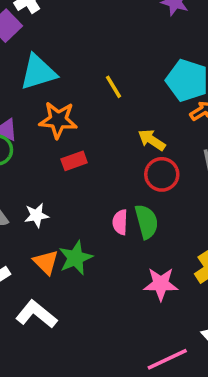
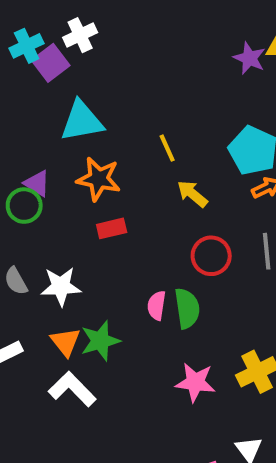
yellow arrow: (152, 140) -> (192, 194), moved
white star: (37, 215) -> (61, 286), size x1.4
white L-shape: (36, 314) -> (72, 389), moved

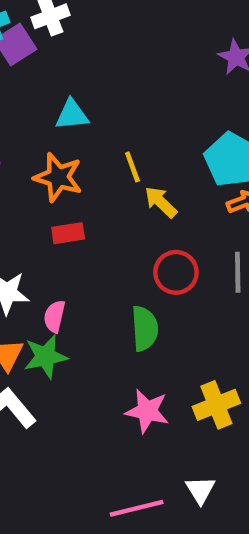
cyan triangle: (82, 121) -> (72, 115), moved, size x0.7
yellow line: (167, 148) -> (132, 167), moved
pink semicircle: (157, 305) -> (54, 316), moved

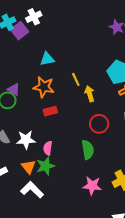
yellow arrow: (161, 202) -> (90, 94), turned 35

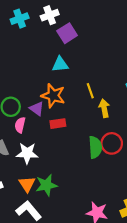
purple square: (20, 31) -> (67, 33), moved
purple triangle: (14, 90) -> (37, 109), moved
pink semicircle: (48, 148) -> (20, 125), moved
green semicircle: (88, 150) -> (95, 147), moved

